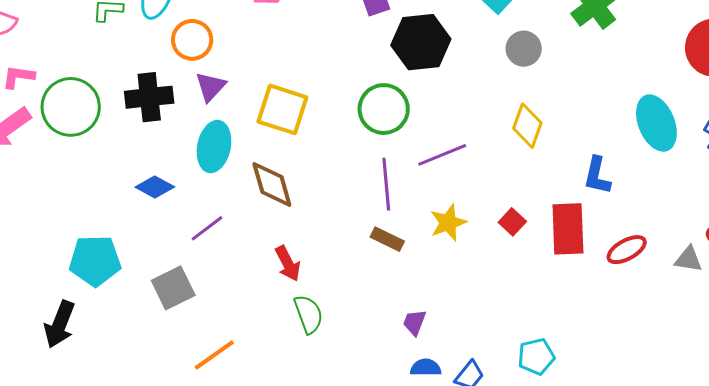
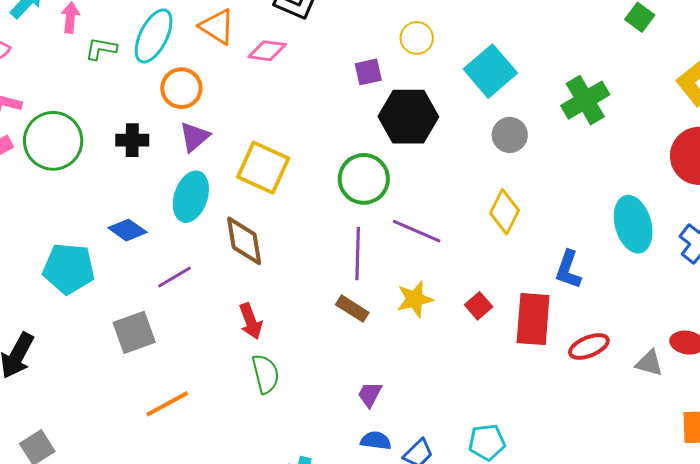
black cross: (149, 97) -> (132, 140), size x0.7
purple line: (442, 155) -> (417, 231), turned 39
cyan pentagon: (95, 261) -> (69, 269), moved

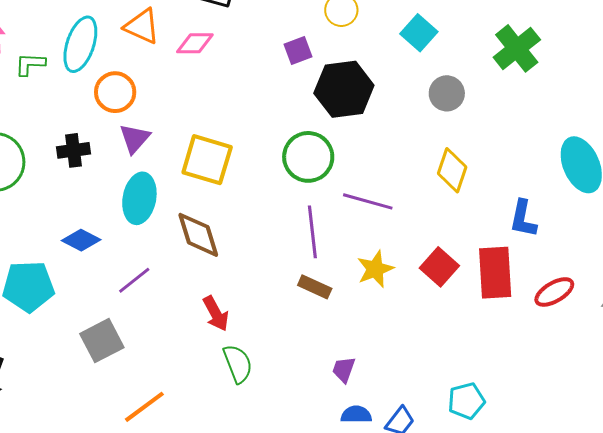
cyan square: (490, 71) -> (419, 33), size x0.7
red square: (479, 306) -> (439, 267), size x1.4

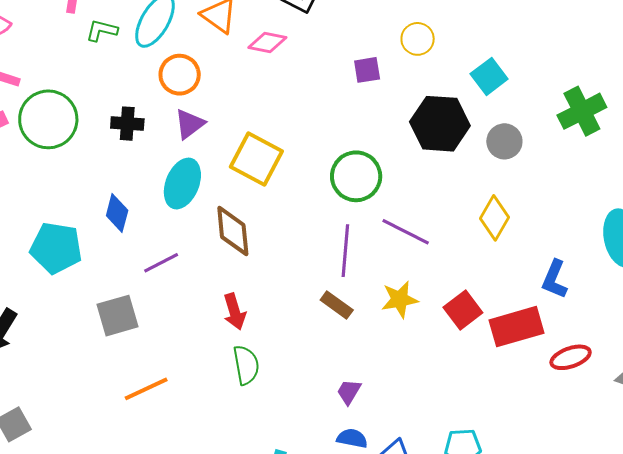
black hexagon: (344, 89) -> (440, 124), moved
blue diamond: (81, 240) -> (117, 213), turned 66
red rectangle: (495, 273) -> (516, 327), turned 66

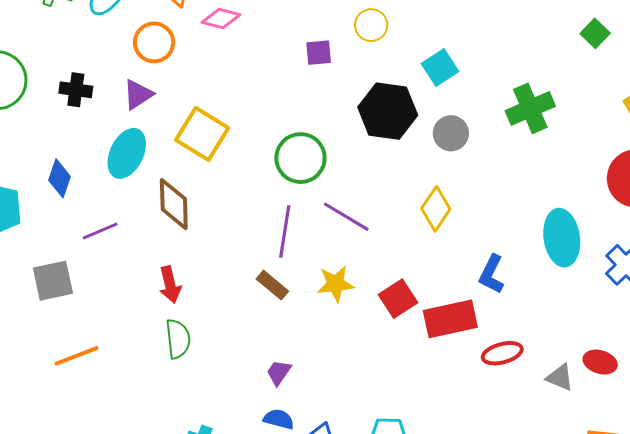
orange circle: (180, 75) -> (154, 42), moved

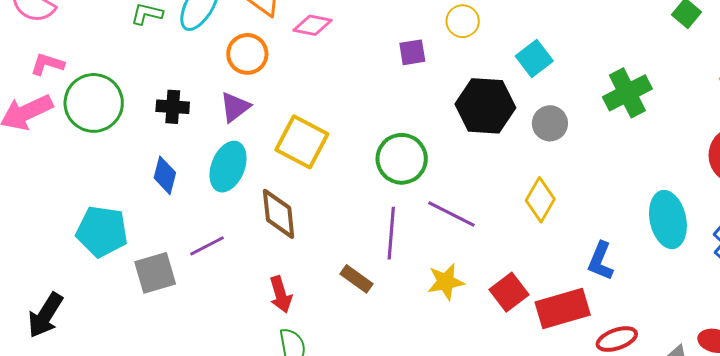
blue diamond: (60, 178) -> (165, 175), moved
gray square: (53, 281) -> (155, 273), moved
brown rectangle: (272, 285) -> (357, 279), moved

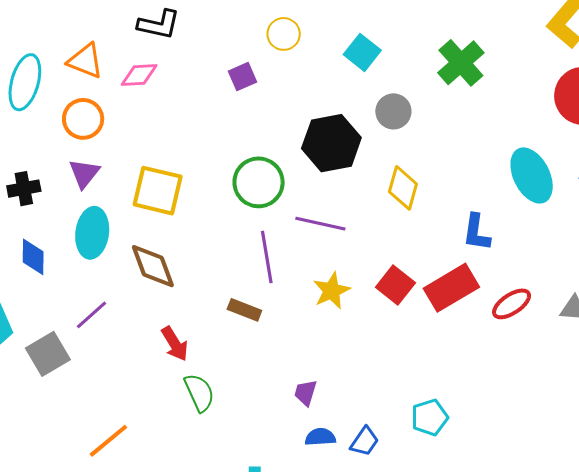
black hexagon: (485, 106) -> (331, 143), moved

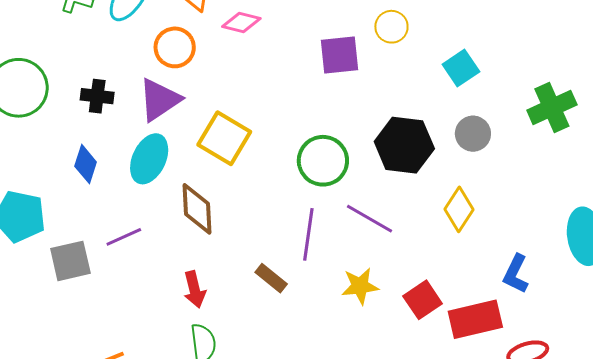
purple square: (243, 77) -> (339, 55), size x1.5
purple triangle: (84, 173) -> (159, 100), size x1.4

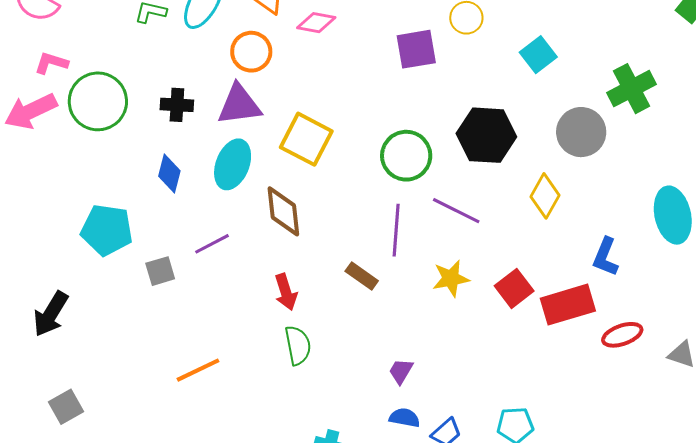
purple triangle: (159, 100) -> (239, 105), turned 30
gray circle: (473, 134) -> (581, 132), moved, size x1.4
gray square: (70, 261) -> (160, 271), size x0.7

